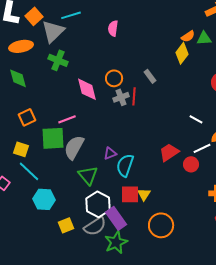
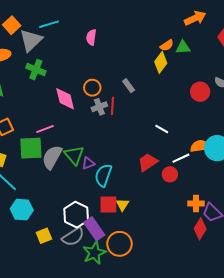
white line: (196, 119) -> (162, 129), moved
green triangle: (88, 175) -> (74, 155), moved
orange circle: (161, 225) -> (119, 244), moved

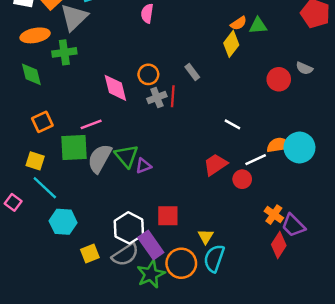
green cross: (36, 70) -> (64, 52), moved, turned -30
cyan semicircle: (103, 175) -> (214, 258), moved
orange cross: (196, 204) -> (274, 215), turned 35
yellow triangle: (123, 205) -> (206, 236), moved

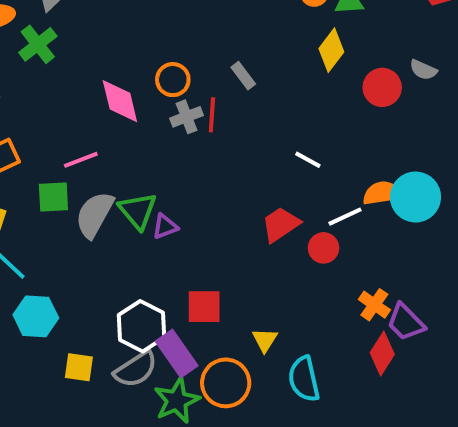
yellow diamond: (231, 44) -> (331, 50), moved
green cross: (64, 52) -> (38, 44), turned -30
green square: (74, 148) -> (53, 197), size x0.7
yellow square: (90, 254) -> (79, 367), turned 30
cyan semicircle: (214, 258) -> (304, 379), moved, turned -32

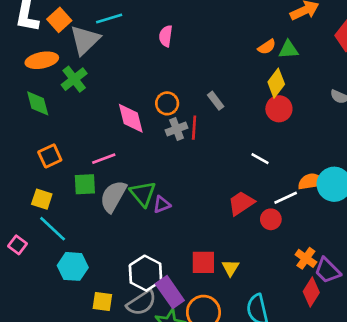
red circle: (382, 87) -> (279, 109), moved
red square: (204, 307) -> (203, 262), moved
yellow triangle: (265, 340) -> (230, 268), moved

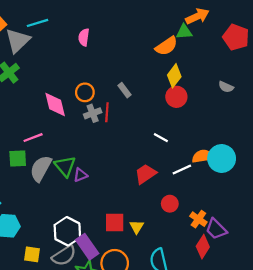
orange semicircle: (267, 47) -> (166, 46), size x1.5
green triangle: (288, 49) -> (184, 32), moved
red circle: (271, 219) -> (170, 204), moved

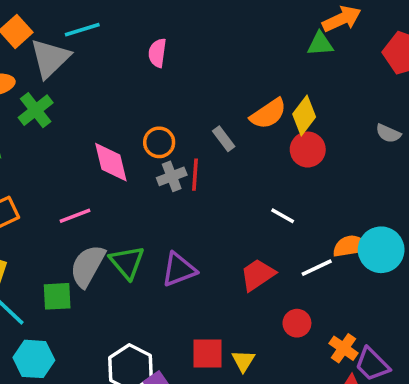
orange semicircle: (166, 46) -> (268, 114), moved
green square: (18, 159) -> (57, 296), moved
purple triangle: (80, 175) -> (179, 269), moved, size x1.5

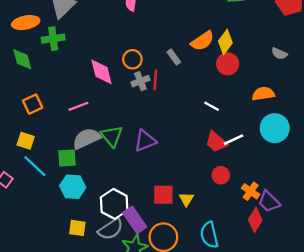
green cross: (36, 110) -> (53, 39), turned 30
orange semicircle: (351, 246) -> (263, 94), moved
gray semicircle: (88, 266) -> (87, 138), turned 36
red trapezoid: (258, 275) -> (216, 142), moved, turned -105
cyan hexagon: (34, 359) -> (73, 187), moved

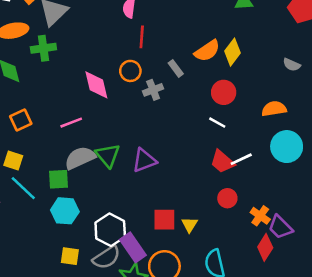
red circle: (228, 64) -> (224, 92), moved
red line: (155, 80) -> (142, 37), moved
gray cross: (140, 81) -> (153, 90), moved

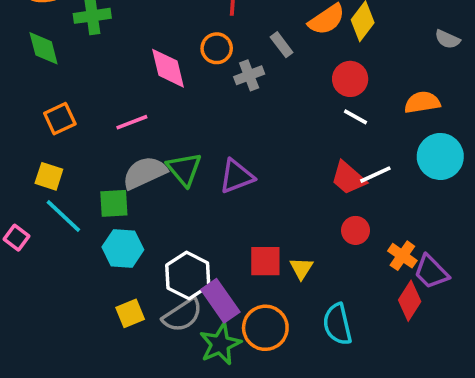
white line: (217, 123) -> (356, 117), moved
yellow square: (70, 256) -> (130, 313), turned -30

